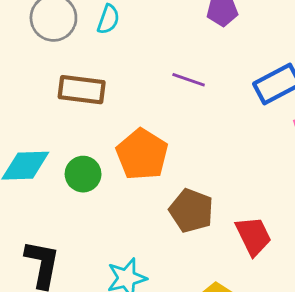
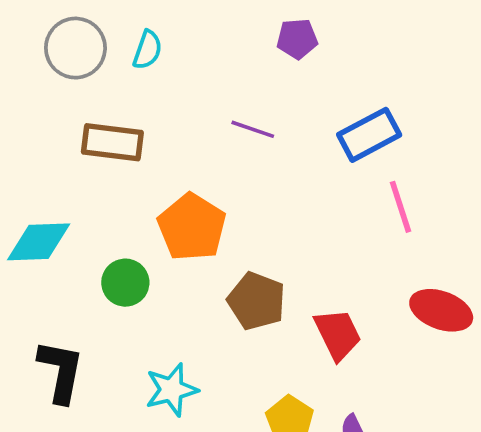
green circle: (83, 174) -> (125, 283), moved

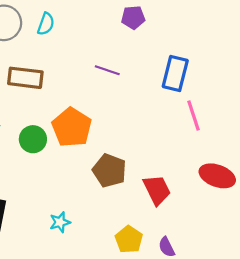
blue rectangle: (369, 135) -> (175, 73), turned -48
green circle: (125, 283) -> (33, 139), moved
cyan star: (172, 390) -> (60, 222), size x0.7

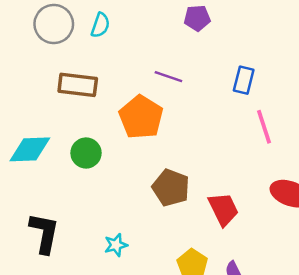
blue rectangle: (175, 73) -> (244, 80), size x0.7
orange pentagon: (72, 127) -> (141, 117), moved

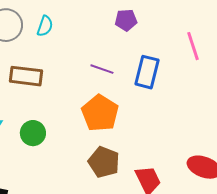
blue rectangle: (244, 80) -> (147, 72), moved, size x1.4
orange pentagon: (141, 117) -> (100, 113), moved
pink line: (264, 127) -> (193, 46), moved

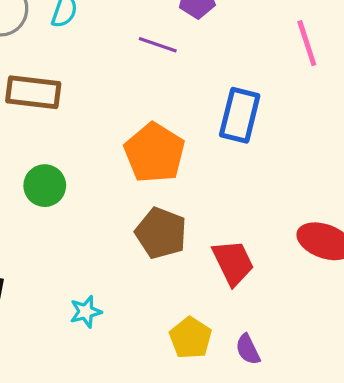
purple line: (102, 69) -> (158, 45), moved
blue rectangle: (147, 72) -> (240, 115), moved

